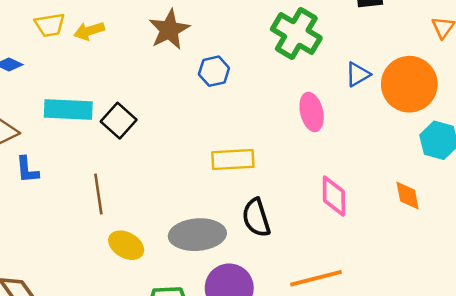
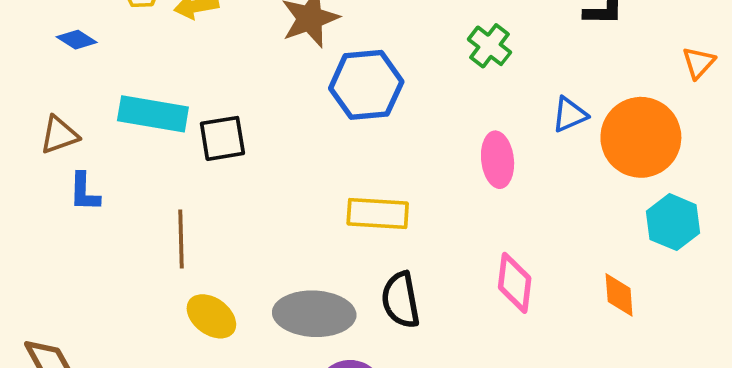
green cross: (296, 33) -> (490, 46), size x0.6
blue hexagon: (214, 71) -> (366, 85), size x1.6
black square: (119, 121) -> (222, 138), turned 32

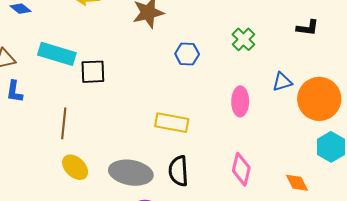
blue hexagon: (366, 85) -> (187, 54), moved, size x0.6
orange diamond: (619, 295) -> (297, 183), turned -30

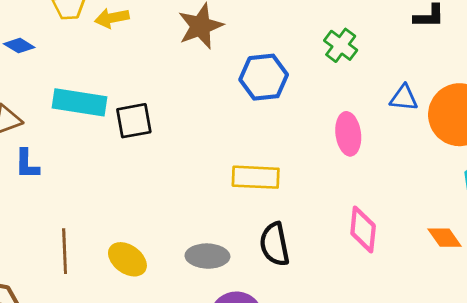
blue hexagon: (187, 54) -> (264, 77), size x1.4
blue triangle: (282, 82) -> (404, 98), turned 30
brown line: (64, 123) -> (65, 251), moved
gray ellipse: (131, 173) -> (207, 256), size x0.7

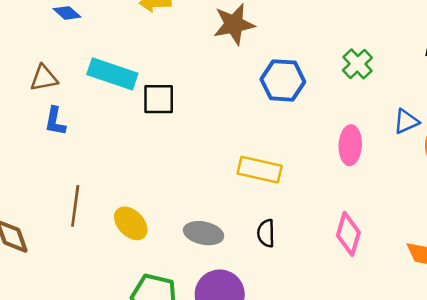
blue triangle: (404, 98) -> (406, 121), turned -40
black semicircle: (275, 244) -> (266, 233), size x0.7

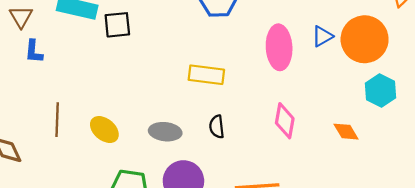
brown triangle: (44, 78) -> (21, 17), turned -45
blue triangle: (406, 121) -> (322, 36), moved
pink ellipse: (350, 145) -> (279, 47), size x1.4

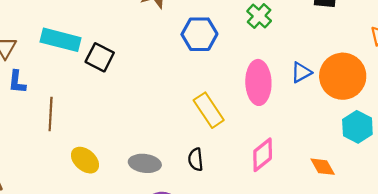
black square: (117, 25) -> (100, 57), turned 32
yellow rectangle: (206, 75) -> (209, 110), moved, turned 48
brown line: (57, 120) -> (51, 114), moved
pink diamond: (285, 121) -> (263, 155), turned 40

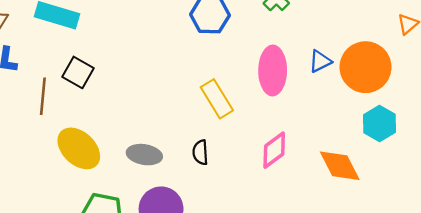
black square: (100, 57) -> (78, 72), moved
yellow ellipse: (85, 160) -> (79, 148), size x1.4
orange diamond: (323, 167) -> (340, 166), size x1.5

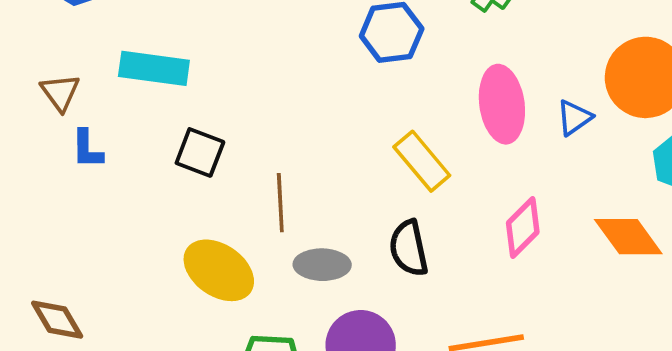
blue triangle: (320, 61) -> (574, 118), moved
brown line: (43, 96) -> (280, 203), moved
black semicircle: (200, 152) -> (409, 248), size x1.4

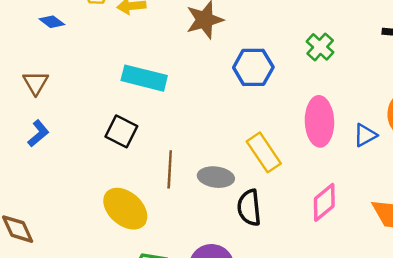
cyan rectangle: (154, 68) -> (144, 78), moved
blue L-shape: (87, 149) -> (38, 134), moved, turned -136
gray ellipse: (322, 265) -> (216, 177), moved

